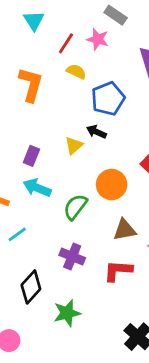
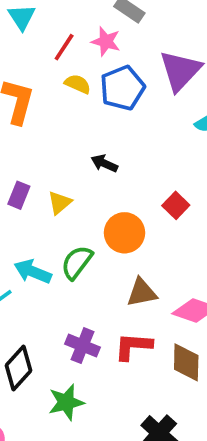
blue pentagon: (108, 99) -> (122, 88), moved
yellow triangle: (74, 145) -> (60, 203), moved
cyan arrow: (37, 188) -> (33, 272), moved
purple cross: (72, 256) -> (82, 346), moved

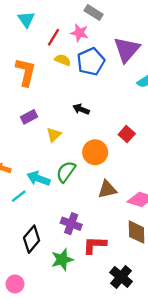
purple rectangle: (19, 195) -> (29, 117), moved, turned 42
red L-shape: (133, 346) -> (95, 245), moved

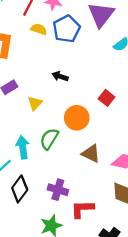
cyan arrow: (38, 178) -> (23, 147), turned 65
brown triangle: (107, 189) -> (91, 153), turned 42
black diamond: (32, 239) -> (20, 189), moved

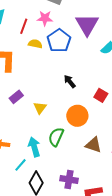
black arrow: (60, 76) -> (70, 81), moved, turned 40

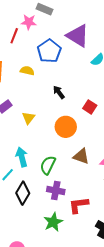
pink star: (45, 18) -> (29, 22), moved
purple triangle: (87, 25) -> (78, 36), turned -30
yellow semicircle: (35, 44) -> (27, 71), moved
green semicircle: (56, 137) -> (48, 165), moved

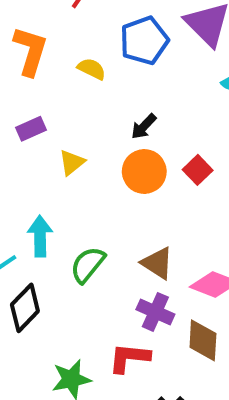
black arrow: (59, 92) -> (144, 126), turned -112
orange circle: (66, 127) -> (144, 171), moved
purple cross: (56, 190) -> (155, 312), moved

